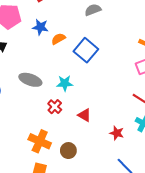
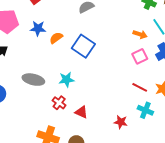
red triangle: (84, 115) -> (81, 112), moved

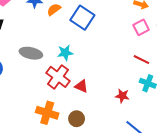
red cross: (59, 103) -> (58, 77), size x1.6

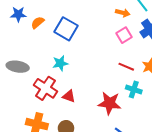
cyan star: (65, 53) -> (60, 63), moved
red star: (122, 96) -> (110, 103), size x1.6

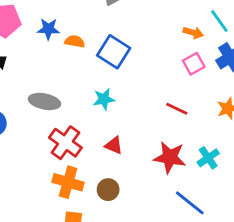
orange semicircle: (38, 23) -> (75, 41), turned 48
red line: (126, 67) -> (177, 109), moved
red cross: (45, 88) -> (65, 143), moved
cyan cross: (134, 89) -> (208, 158), moved, turned 35

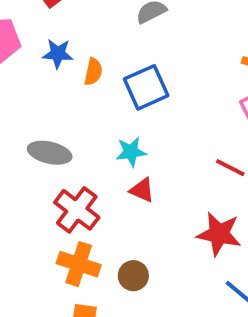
orange semicircle: (75, 41) -> (93, 72), turned 90
blue square: (114, 52) -> (146, 87), turned 32
red triangle: (114, 145) -> (142, 190), moved

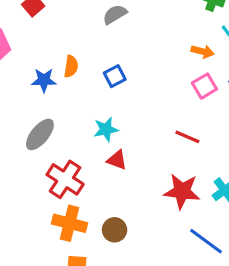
blue star: (58, 54) -> (44, 80), moved
blue square: (146, 87) -> (115, 76), size x0.6
gray ellipse: (50, 153) -> (40, 134), turned -60

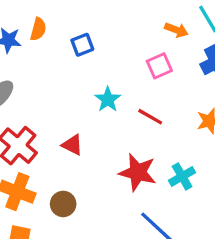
pink square: (204, 86) -> (159, 66), moved
cyan star: (106, 129) -> (108, 99), moved, turned -30
red triangle: (117, 160) -> (72, 145), moved

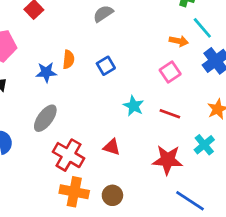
cyan cross: (182, 176) -> (204, 145), moved

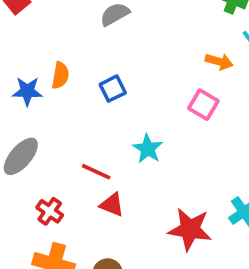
pink square: (170, 72) -> (203, 105), turned -30
red line: (170, 114) -> (96, 172), moved
red cross: (68, 155) -> (50, 211), size x0.6

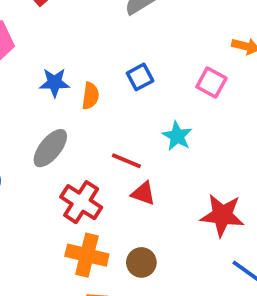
orange semicircle: (60, 75) -> (90, 96), moved
pink square: (203, 105) -> (211, 82), moved
red cross: (50, 211) -> (81, 202), size x1.5

